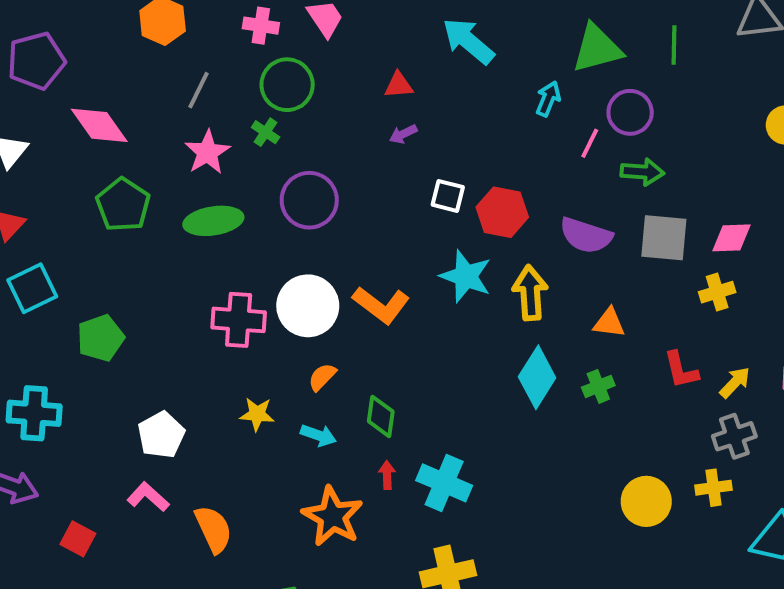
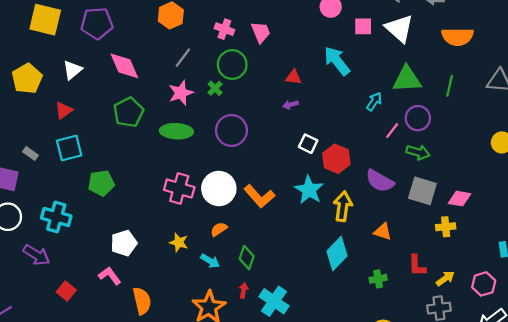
green cross: (598, 386) -> (378, 279), moved

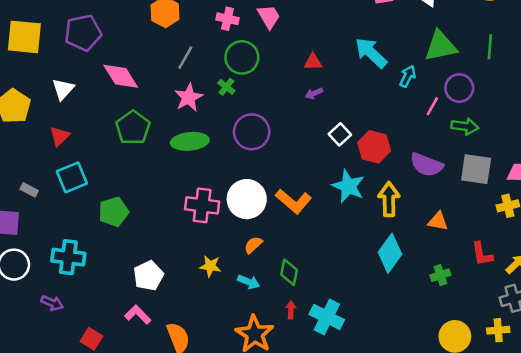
cyan arrow: (337, 61) -> (371, 53), moved
white square: (308, 144) -> (340, 134), turned 30
purple arrow: (36, 255) -> (52, 303), size x0.7

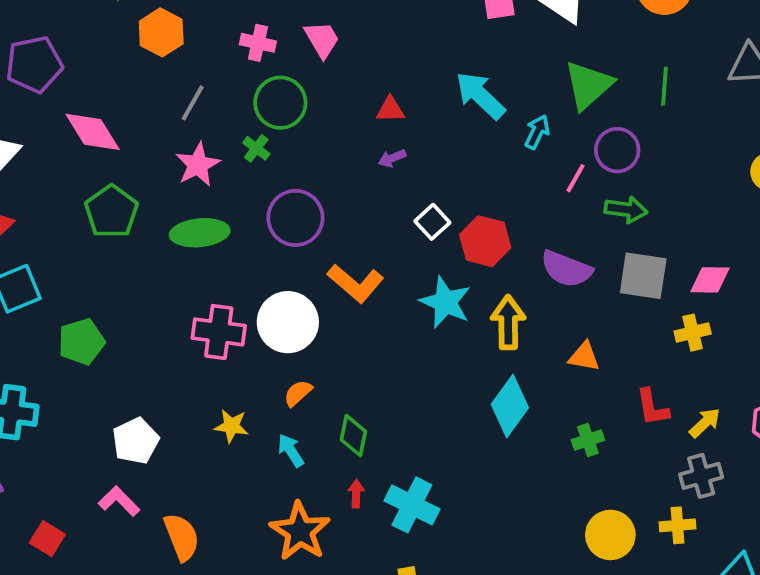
green triangle: (441, 46) -> (588, 85), turned -30
orange L-shape: (294, 201) -> (356, 283), moved
cyan arrow: (249, 282) -> (291, 450), turned -145

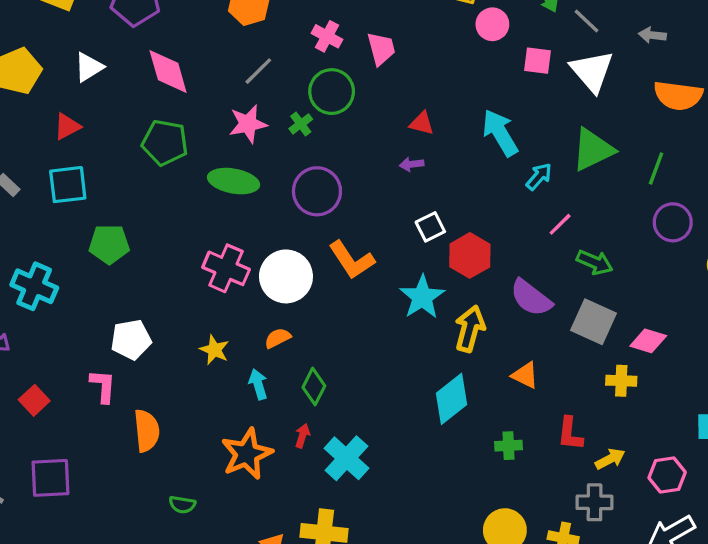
purple circle: (617, 150) -> (673, 222), moved
green pentagon: (111, 212) -> (165, 143), turned 30
pink L-shape: (119, 501) -> (103, 386), turned 33

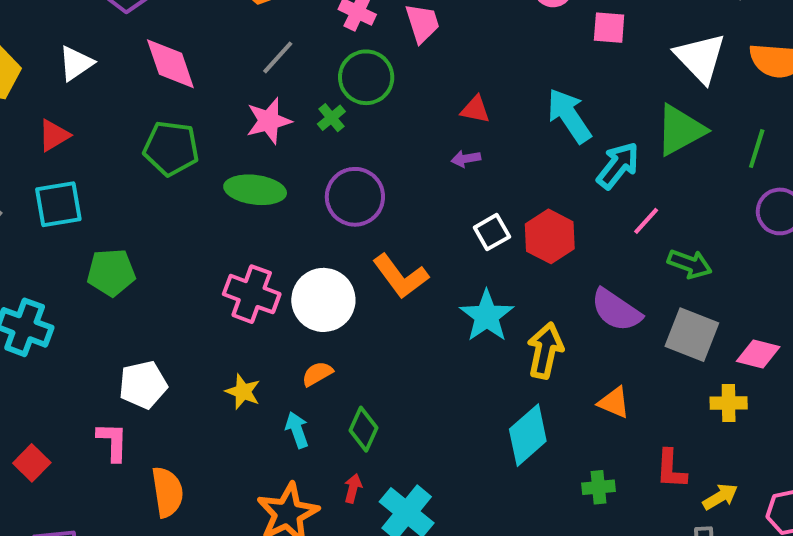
white triangle: (592, 71) -> (700, 58), moved
cyan arrow: (539, 177) -> (618, 165), size x1.4
red hexagon: (470, 255) -> (550, 236), moved

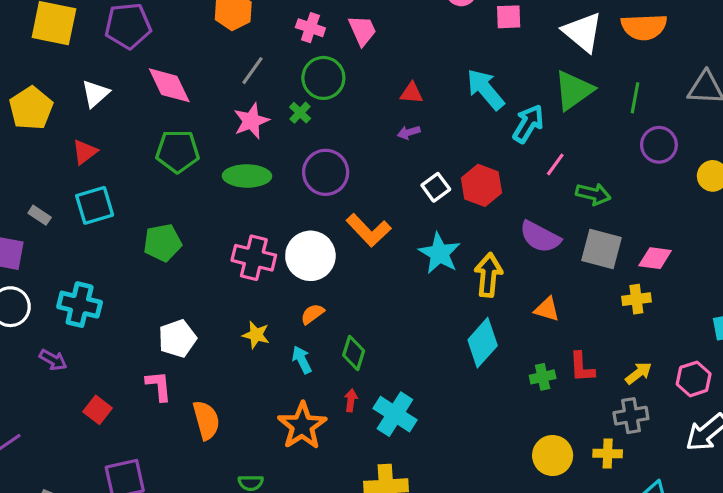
green pentagon: (111, 272) -> (162, 243), moved
red L-shape: (671, 469) -> (582, 367), moved

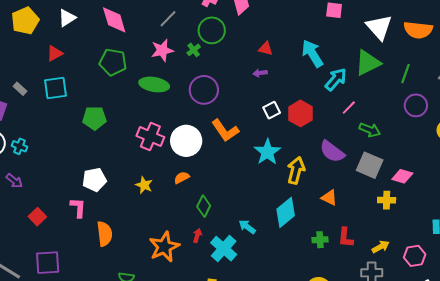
cyan cross: (80, 305) -> (20, 146), moved, size x0.6
cyan arrow: (302, 360) -> (247, 227), moved, turned -36

